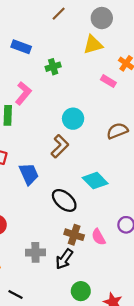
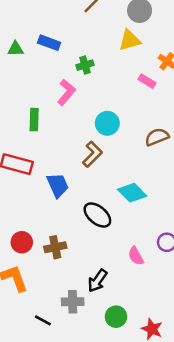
pink L-shape: (23, 93) -> (66, 92), moved
brown cross: (74, 235) -> (55, 247), moved, turned -30
gray cross: (35, 252) -> (73, 302), moved

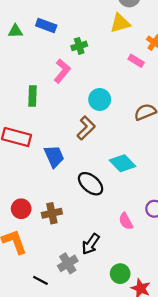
gray cross: (73, 302) -> (68, 263), turned -30
green circle: (116, 317) -> (120, 274), moved

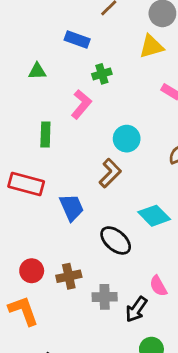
blue rectangle: (46, 25) -> (77, 40), moved
green triangle: (15, 31) -> (37, 71), moved
black arrow: (91, 244) -> (136, 309), moved
gray cross: (68, 263) -> (105, 297), moved, turned 30

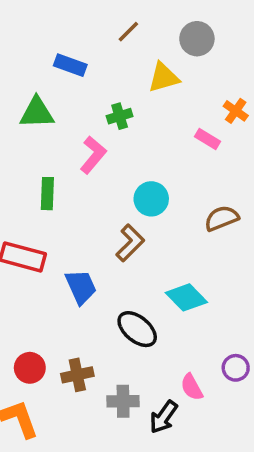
blue rectangle: (77, 40) -> (70, 65), moved
yellow triangle: (151, 46) -> (164, 77), moved
green triangle: (37, 71) -> (37, 113), size x1.5

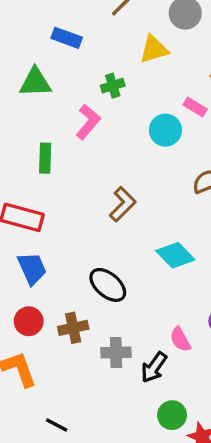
cyan circle: (151, 199) -> (165, 130), moved
blue trapezoid: (81, 287) -> (32, 268), moved
black ellipse: (137, 329) -> (108, 285), moved

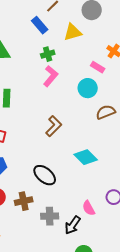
blue rectangle: (67, 38) -> (40, 25), moved, turned 30
pink L-shape: (88, 122) -> (51, 76), moved
cyan circle: (165, 130) -> (88, 88), moved

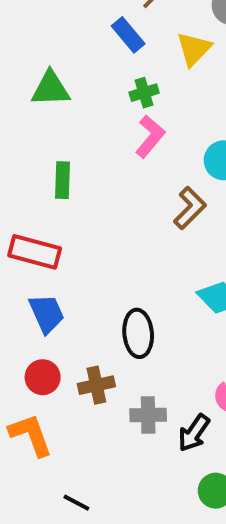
yellow triangle: (73, 32) -> (194, 49), turned -30
brown L-shape: (54, 126) -> (190, 208), moved
black ellipse: (45, 175) -> (138, 333), turned 45

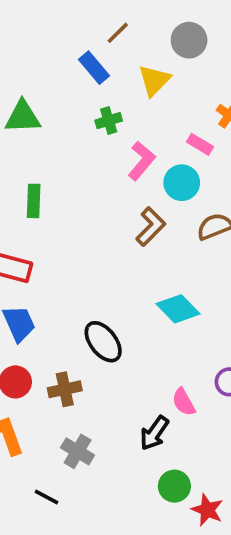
pink L-shape: (150, 136) -> (142, 161), moved
black ellipse: (138, 333) -> (103, 342), turned -33
gray cross: (148, 415) -> (78, 451), moved, turned 32

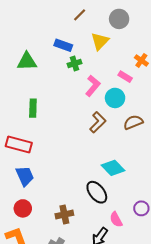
blue rectangle: (94, 68) -> (63, 45), moved, turned -30
black ellipse: (103, 342) -> (97, 192), moved
brown cross: (65, 389) -> (64, 214), moved

